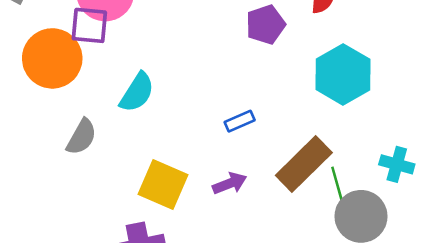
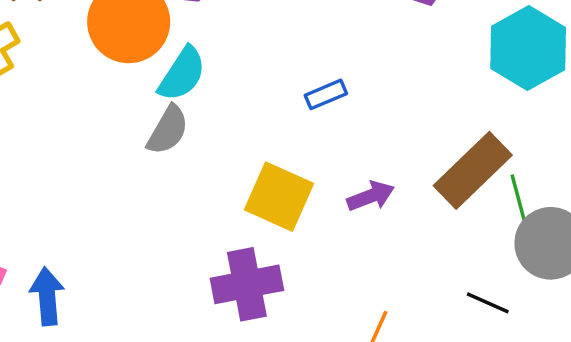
cyan semicircle: (137, 92) -> (182, 74), moved
blue rectangle: (240, 121) -> (326, 94), moved

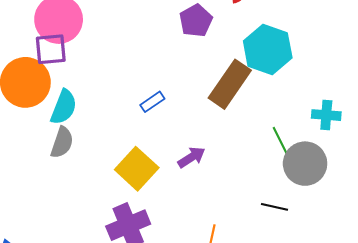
brown rectangle: (473, 170) -> (230, 84), moved
yellow square: (279, 197) -> (137, 169), turned 30

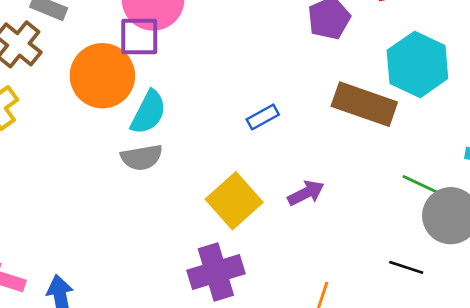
brown rectangle: (230, 84) -> (364, 104), turned 69
gray semicircle: (62, 142) -> (142, 157), turned 56
green line: (281, 142) -> (423, 185), turned -44

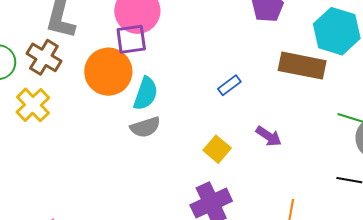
purple arrow: (306, 193) -> (269, 136), turned 68
yellow square: (234, 201) -> (217, 149), size x0.7

